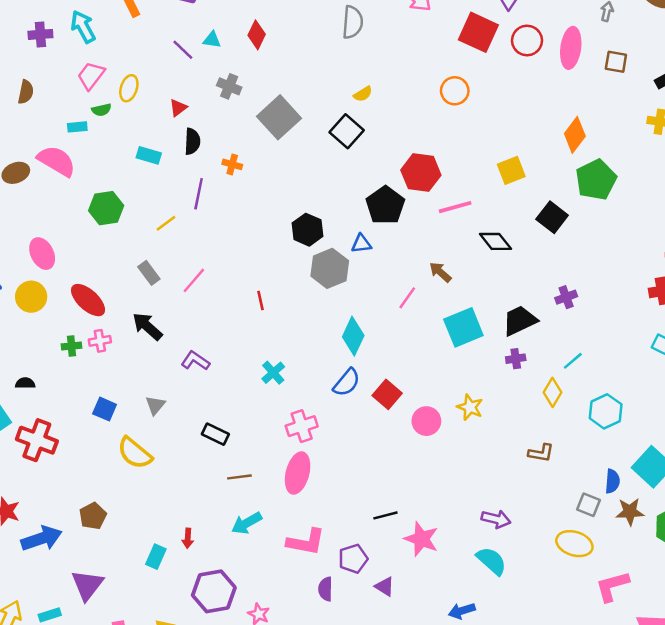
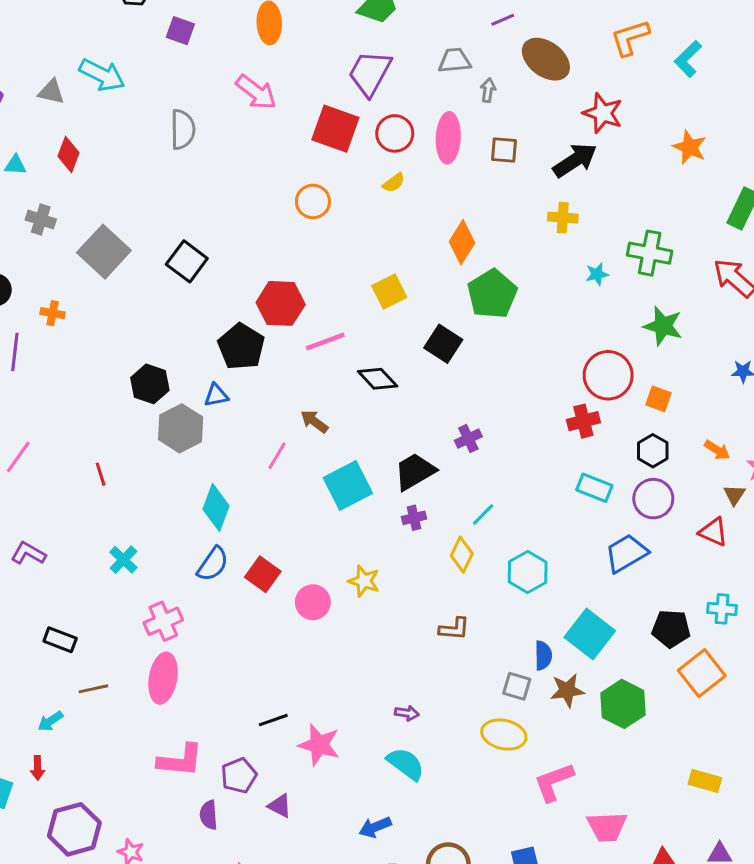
yellow semicircle: (363, 94) -> (394, 183), moved
purple arrow: (496, 519) -> (407, 713), size x0.7
cyan arrow: (247, 523) -> (50, 721), moved, size x0.7

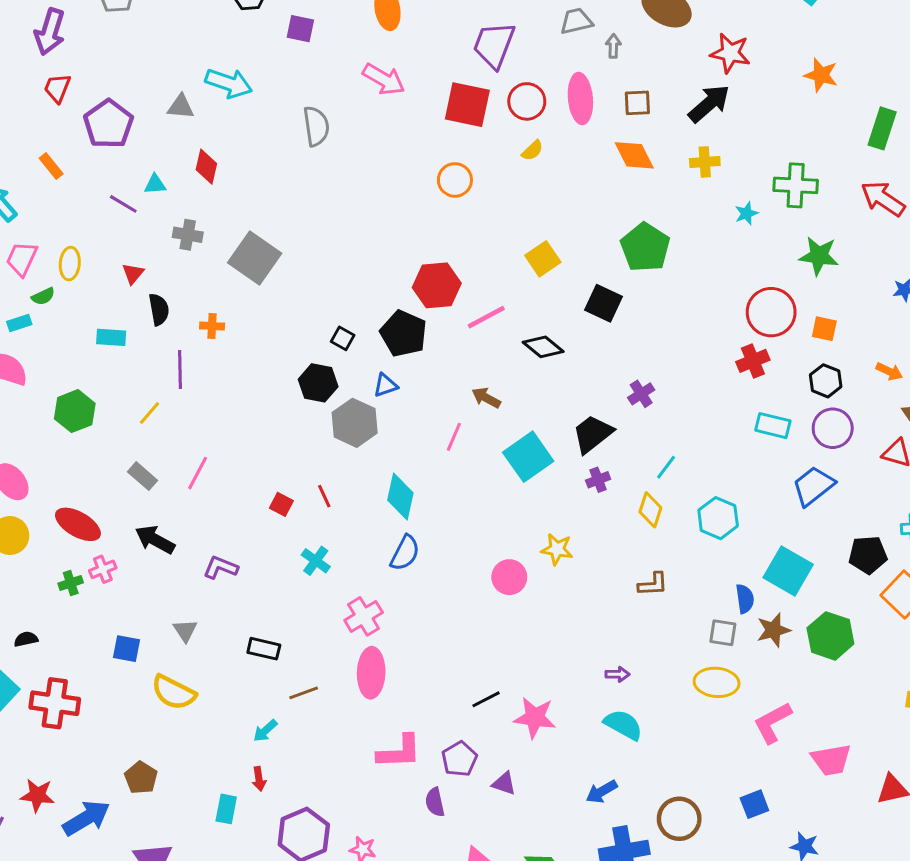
orange diamond: (462, 242) -> (634, 155), moved, turned -51
black square: (187, 261) -> (343, 338), moved, size x0.6
red line: (101, 474) -> (324, 496), moved
red square: (263, 574) -> (281, 504), moved, size x0.7

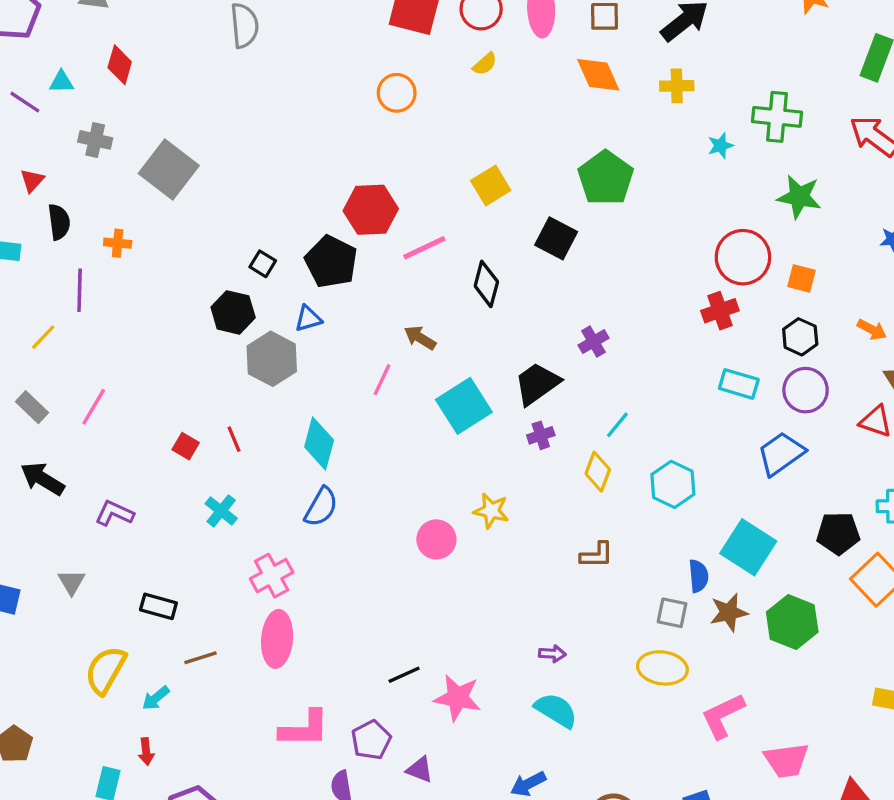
black diamond: (543, 347) -> (486, 284), turned 63
yellow semicircle: (174, 692) -> (106, 670), moved, turned 90

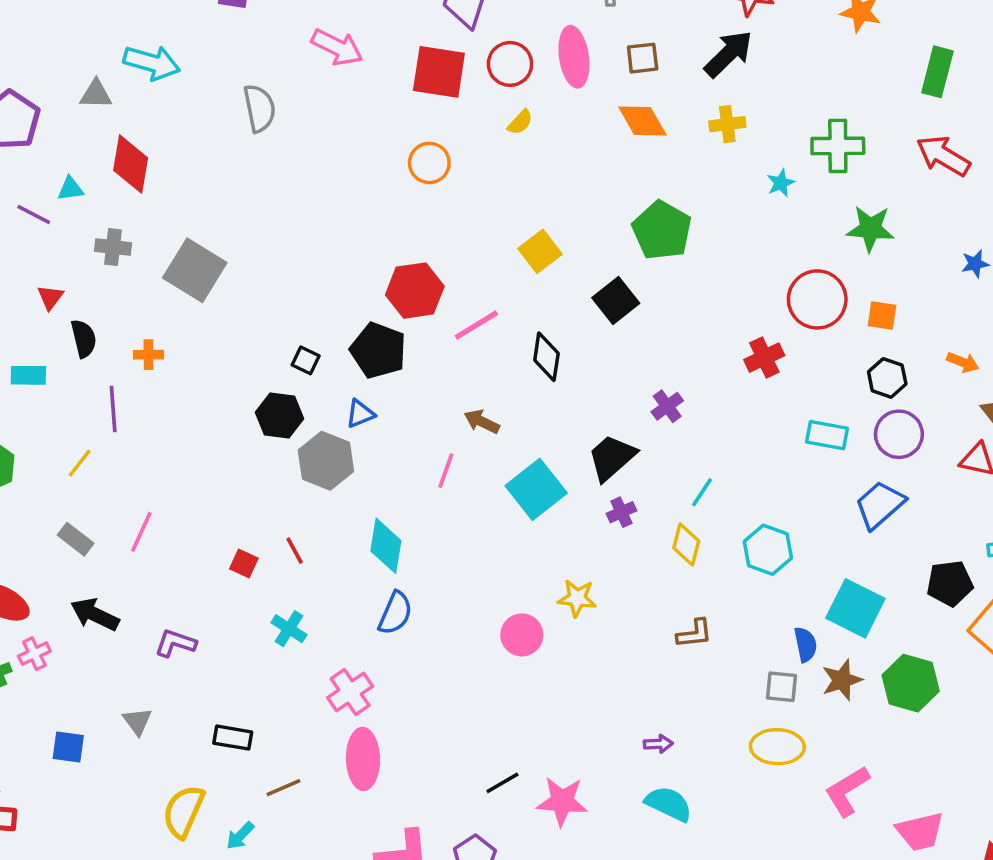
red diamond: (120, 65) -> (131, 164), size x1.4
black square: (556, 238) -> (616, 300), turned 30
red cross: (720, 311) -> (764, 358), moved

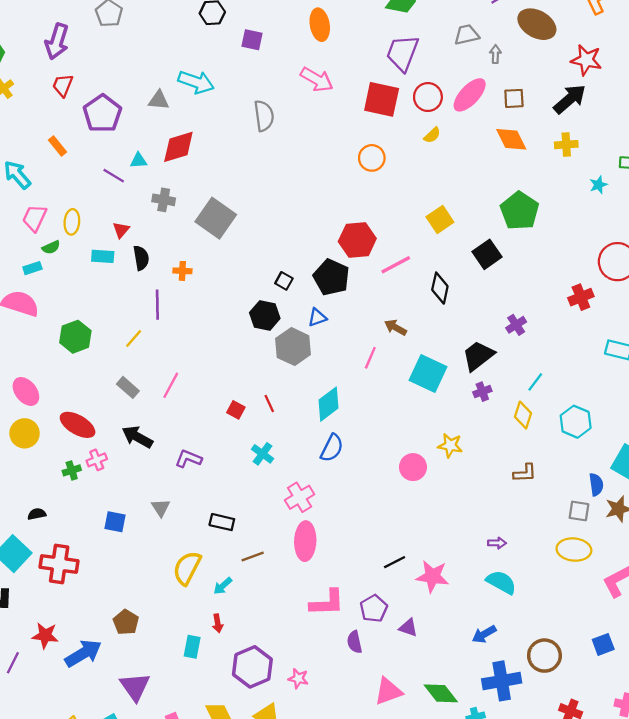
pink ellipse: (574, 57) -> (470, 95), turned 48
red diamond: (131, 164) -> (178, 147), turned 60
cyan rectangle: (28, 375) -> (103, 256), moved
cyan square: (536, 489) -> (428, 373), turned -30
cyan diamond: (386, 546) -> (328, 404), turned 40

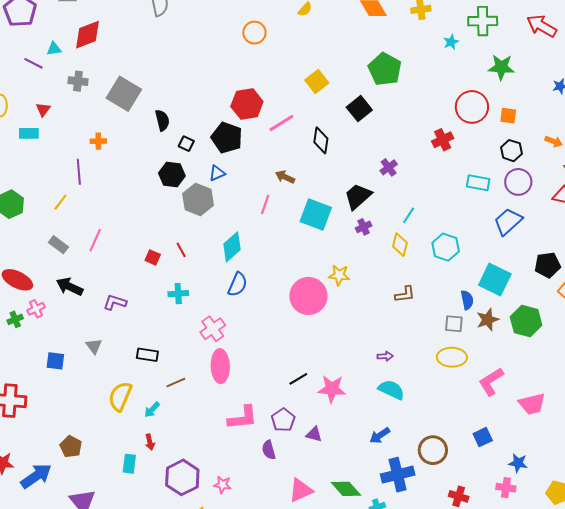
black semicircle: (141, 258) -> (162, 120), moved
cyan cross: (262, 454) -> (178, 294), turned -36
pink circle: (413, 467) -> (308, 296), size x1.6

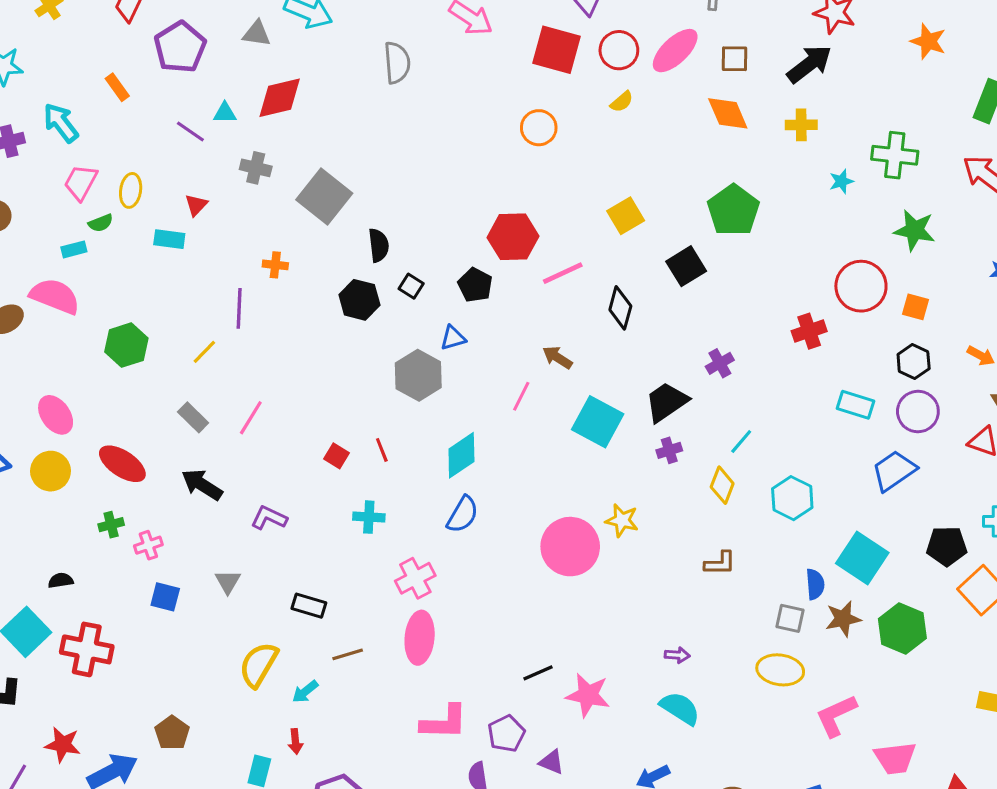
black pentagon: (227, 138) -> (475, 285), size x0.7
black hexagon: (172, 175) -> (359, 300), moved
pink cross: (36, 309) -> (148, 545), moved

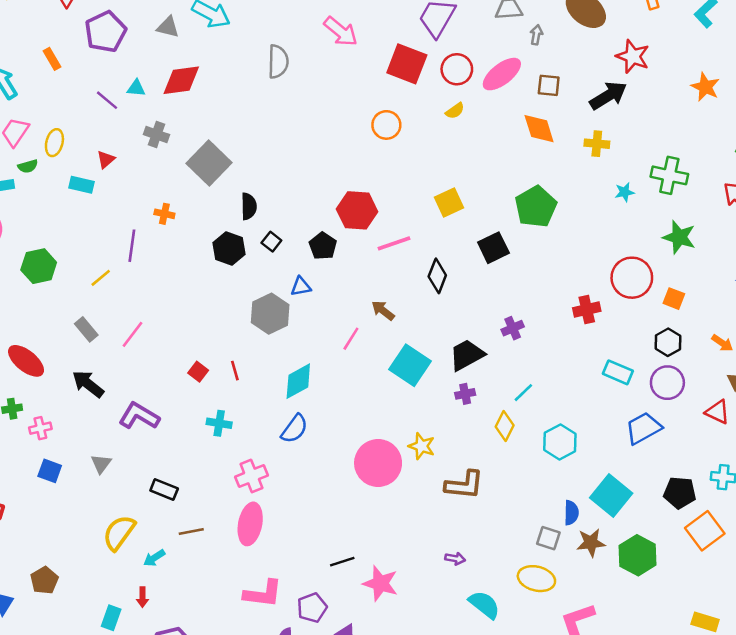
purple L-shape: (269, 518) -> (139, 416), size x1.4
brown L-shape: (720, 563) -> (464, 485), moved, size x1.5
cyan semicircle: (680, 708) -> (484, 605), moved

